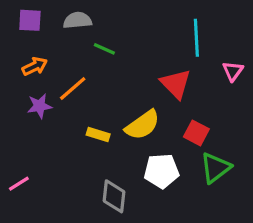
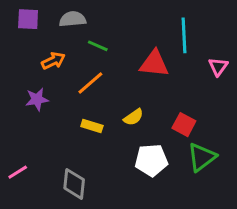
orange arrow: (35, 66) -> (53, 61), moved
red triangle: (176, 84) -> (154, 64), moved, turned -40
orange line: (73, 89) -> (90, 83), moved
yellow semicircle: (142, 125) -> (133, 117), size x0.6
gray diamond: (114, 196) -> (74, 184), moved

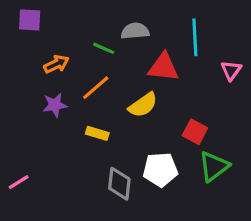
gray semicircle: (73, 19) -> (135, 31), moved
purple star: (37, 99) -> (55, 105), moved
yellow semicircle: (133, 117) -> (143, 105), moved, size x1.4
gray diamond: (74, 184) -> (119, 184), moved

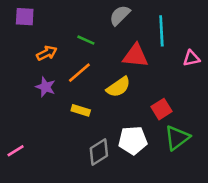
gray semicircle: (135, 31) -> (120, 15), moved, turned -40
pink triangle: (231, 70) -> (191, 58), turned 42
purple star: (55, 105) -> (46, 87), turned 30
red square: (195, 132) -> (161, 109), turned 30
gray diamond: (119, 184) -> (99, 152), turned 52

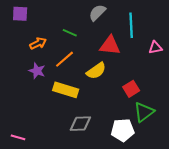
yellow rectangle: (81, 110) -> (66, 90), size x1.6
white pentagon: (133, 140) -> (123, 130), moved
pink line: (16, 151) -> (18, 137), moved, turned 48
gray diamond: (99, 152) -> (80, 124), turned 30

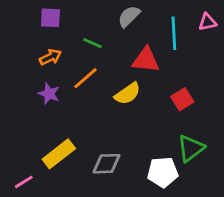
purple square: (20, 14) -> (50, 18), moved
pink triangle: (155, 48) -> (208, 22), moved
red square: (131, 89) -> (182, 99), moved
yellow rectangle: (66, 90) -> (59, 154), moved, turned -55
pink line: (18, 137) -> (24, 182), turned -48

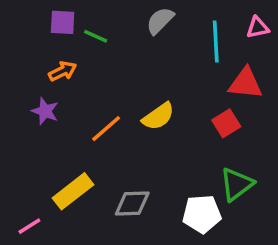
green line: (92, 43) -> (96, 36), moved
red triangle: (146, 60) -> (245, 83), moved
orange line: (85, 78) -> (106, 129), moved
purple star: (49, 94) -> (45, 111), moved

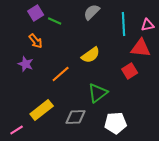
purple square: (63, 22) -> (36, 13), turned -35
pink triangle: (258, 28) -> (148, 25), moved
orange arrow: (63, 71) -> (36, 41), turned 77
yellow semicircle: (158, 116) -> (91, 55), moved
green triangle: (237, 184) -> (98, 93), moved

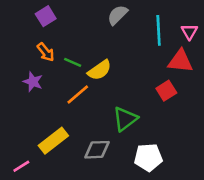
green line: (55, 21) -> (73, 62), moved
pink triangle: (148, 25) -> (189, 32), turned -48
yellow semicircle: (91, 55) -> (100, 70), moved

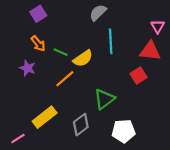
cyan line: (159, 30) -> (111, 41), moved
gray diamond: (97, 150) -> (81, 125), turned -35

